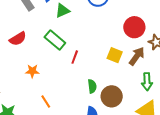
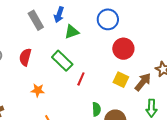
red circle: (134, 27) -> (123, 49), moved
red semicircle: (18, 39) -> (25, 57), turned 132

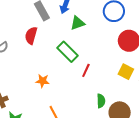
red semicircle: (25, 57) -> (31, 36), moved

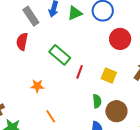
green triangle: (77, 23) -> (75, 13), moved
yellow square: (126, 72) -> (109, 76), moved

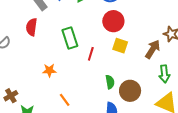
red circle: (120, 39) -> (113, 21), moved
green rectangle: (60, 55) -> (70, 38), turned 35
yellow square: (109, 76) -> (120, 46), moved

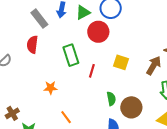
red circle: (113, 21) -> (98, 32), moved

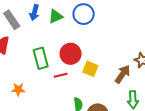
red circle: (98, 32) -> (71, 54), moved
red line: (92, 71) -> (61, 75), turned 56

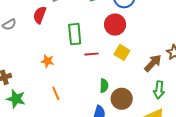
red circle: (71, 54) -> (115, 25), moved

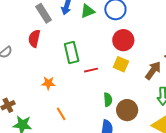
red circle: (115, 25) -> (123, 40), moved

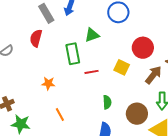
green triangle: (88, 11) -> (92, 35), moved
red circle: (123, 40) -> (143, 48), moved
brown circle: (127, 110) -> (137, 114), moved

